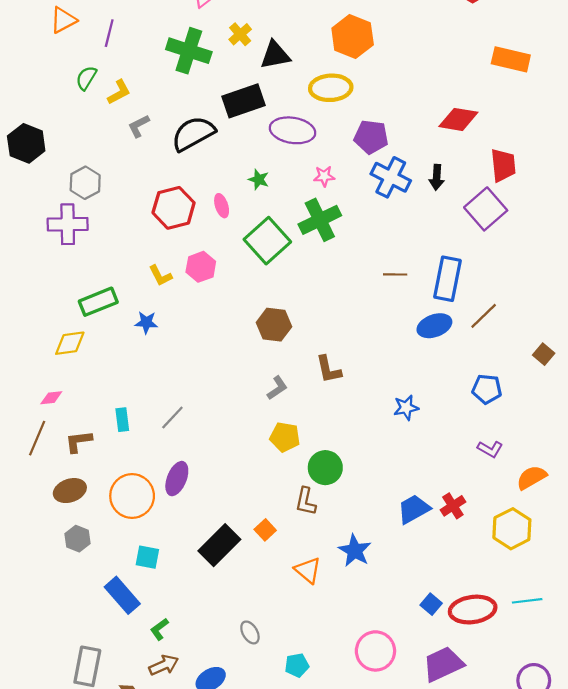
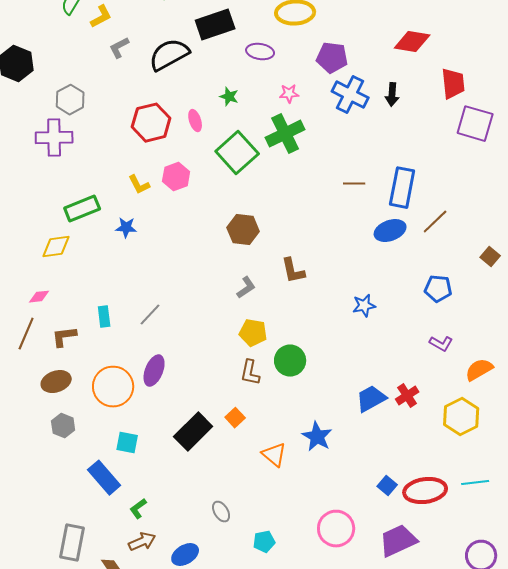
purple ellipse: (293, 130) -> (260, 52), size x0.7
purple square: (486, 209) -> (475, 124), moved, turned -33
brown L-shape: (306, 501) -> (250, 373), moved

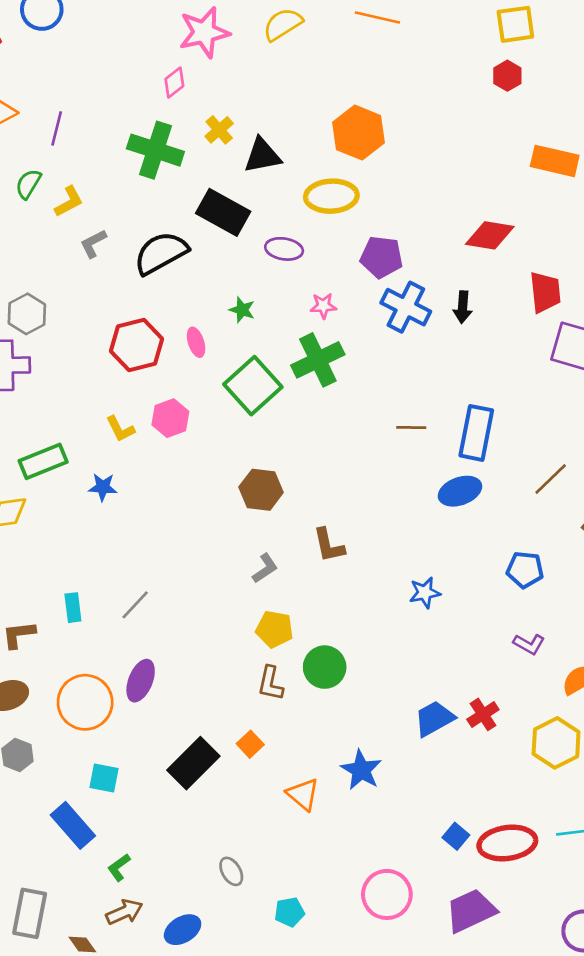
black rectangle: (215, 25) -> (223, 212), turned 48
brown line: (435, 222) -> (551, 479), moved

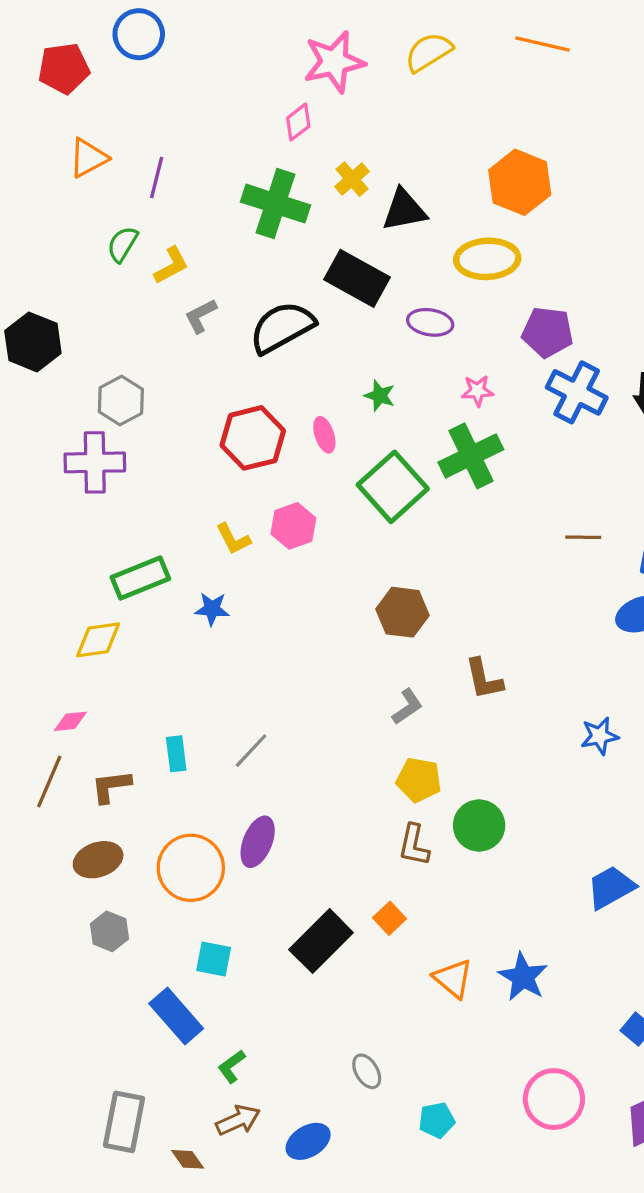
blue star: (361, 770) -> (523, 977), moved

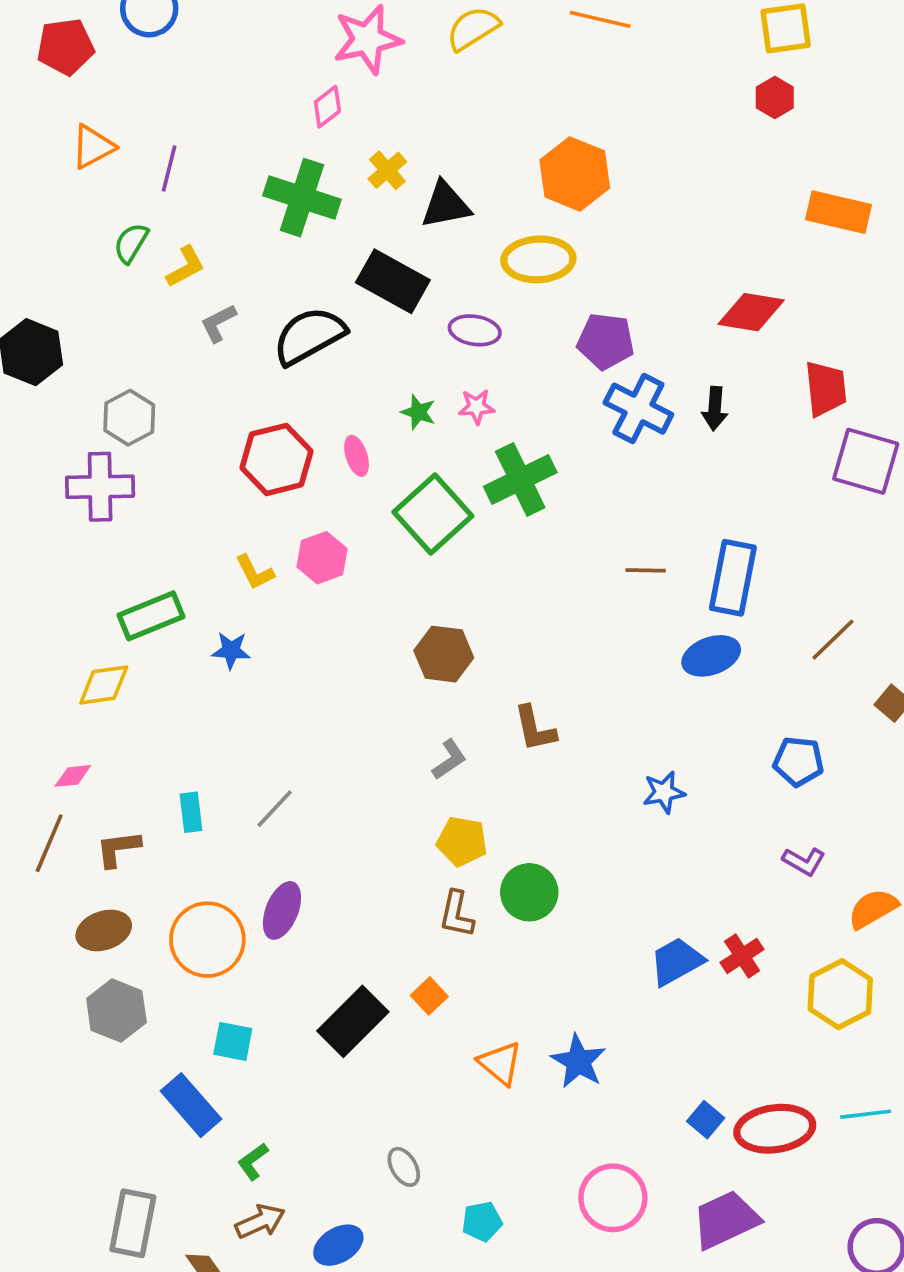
pink star: (477, 391) -> (477, 407), moved
gray hexagon: (109, 931) -> (116, 1011), size x1.4

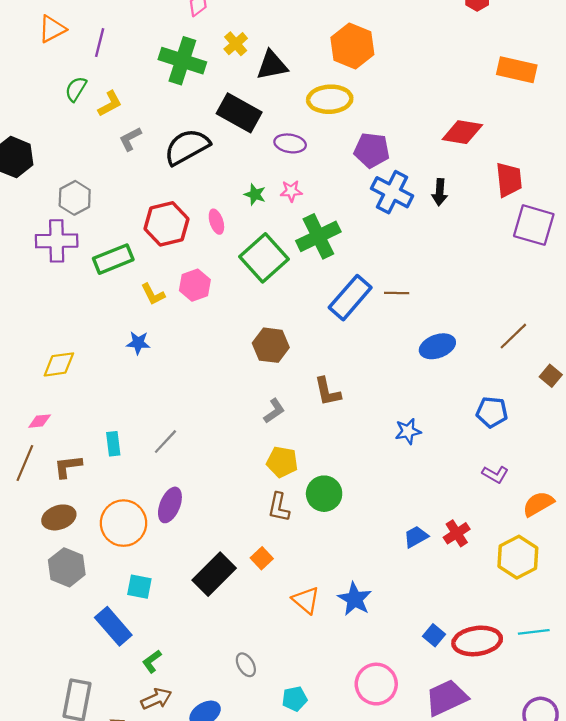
blue rectangle: (733, 578) -> (350, 298), moved, turned 30
green rectangle: (151, 616) -> (113, 259), moved
blue trapezoid: (677, 961) -> (416, 537), size x0.7

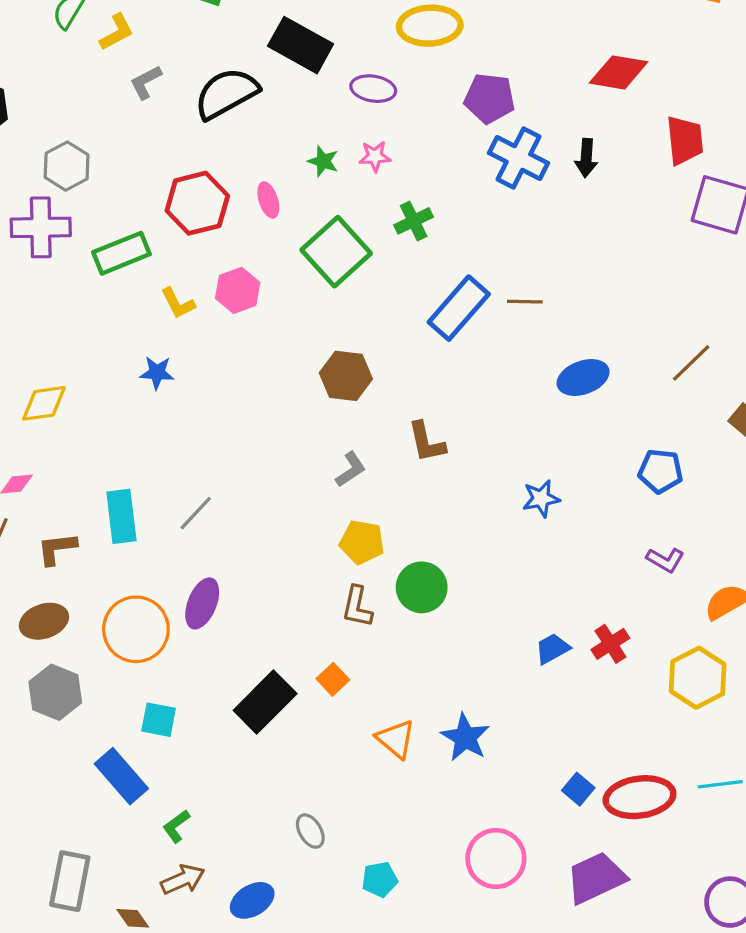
green cross: (318, 236) -> (414, 221), size x0.6
cyan rectangle: (113, 444) -> (121, 516), size x1.5

